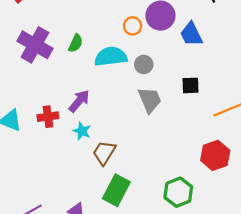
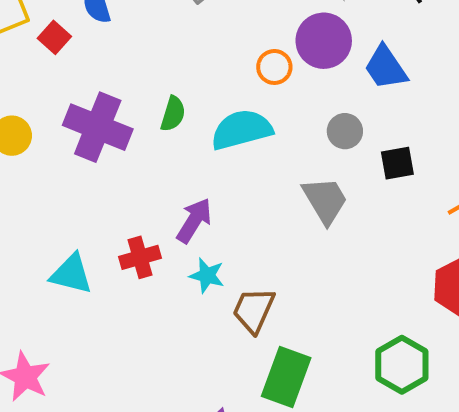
gray circle: (144, 65) -> (345, 131), moved

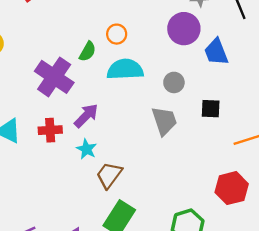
orange circle: (274, 67) -> (117, 34), moved
purple cross: (98, 127) -> (54, 77), moved
gray circle: (345, 131) -> (174, 82), moved

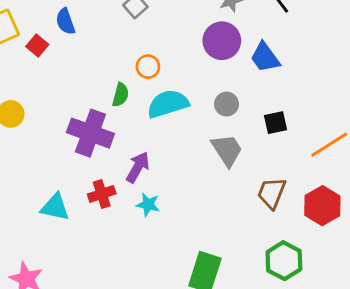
brown trapezoid: (109, 175) -> (272, 193), moved

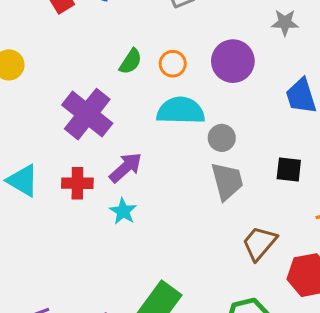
purple circle: (222, 41) -> (233, 61), moved
green semicircle: (120, 95) -> (131, 61), moved
gray circle: (227, 104) -> (222, 138), moved

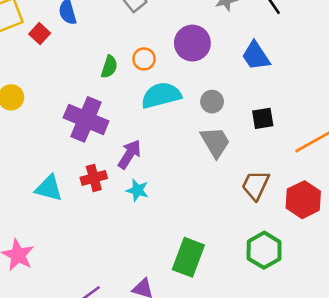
gray circle: (222, 138) -> (212, 102), moved

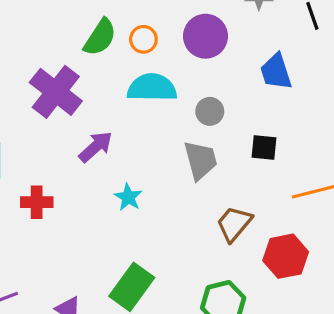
green semicircle: (109, 67) -> (100, 37), size x1.4
red cross: (94, 178) -> (37, 202), moved
cyan star: (137, 190) -> (128, 197), moved

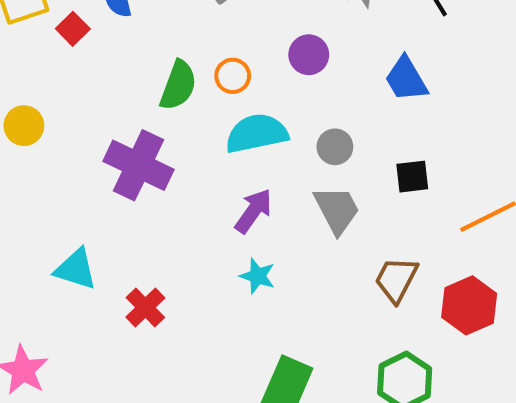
purple circle: (205, 36) -> (309, 55), size x0.7
purple arrow: (96, 147) -> (253, 211), moved
red cross: (37, 202) -> (145, 307), turned -32

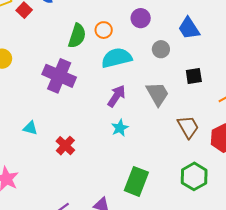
gray circle: (335, 147) -> (161, 49), moved
cyan triangle: (76, 269) -> (30, 128), size x0.7
cyan star: (257, 276) -> (120, 128), turned 30
brown trapezoid: (396, 279) -> (188, 127), turned 125

